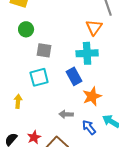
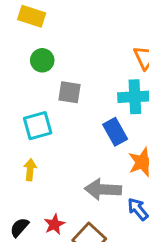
cyan square: (39, 77) -> (38, 126), moved
gray arrow: (66, 114) -> (103, 189), size x1.6

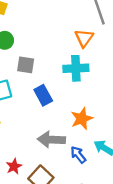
blue rectangle: (115, 132) -> (43, 95), moved

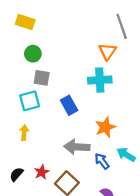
gray square: (26, 65) -> (42, 78), moved

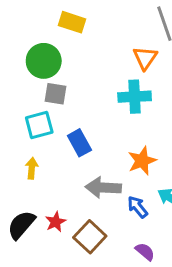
yellow rectangle: (25, 22) -> (72, 22), moved
green circle: (33, 54) -> (44, 61), size x1.5
blue rectangle: (69, 105) -> (79, 143), moved
black semicircle: (16, 174) -> (21, 225), size x1.5

